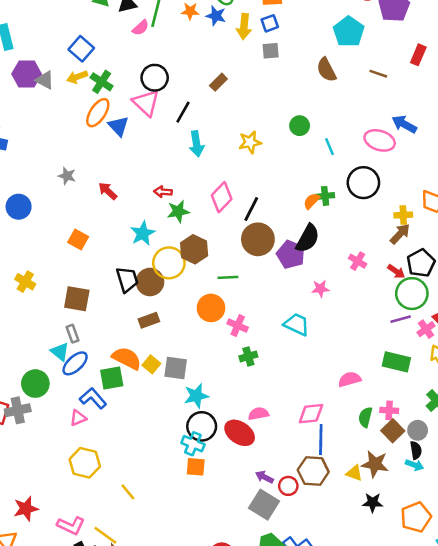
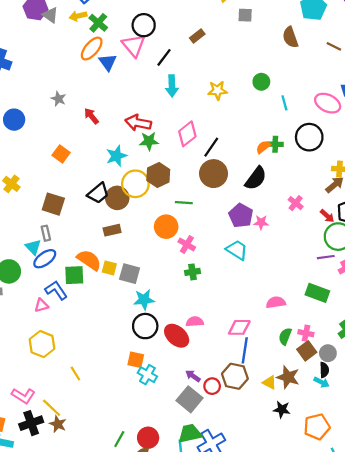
red arrow: (163, 192) -> (138, 123), size x1.6
purple pentagon: (291, 255) -> (241, 216), moved
black trapezoid: (127, 279) -> (98, 193), turned 60
yellow square: (151, 364) -> (109, 268), turned -32
cyan cross: (193, 444) -> (147, 375), moved

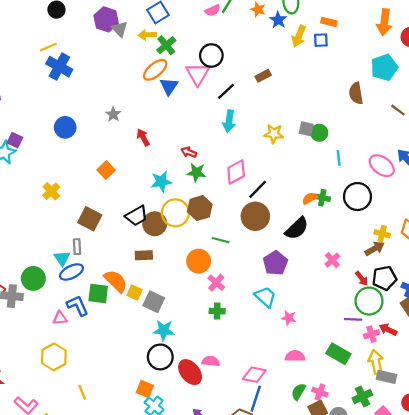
gray square: (245, 15) -> (306, 129), moved
red arrow: (138, 123) -> (189, 152), size x0.6
pink star: (261, 222) -> (289, 318), moved

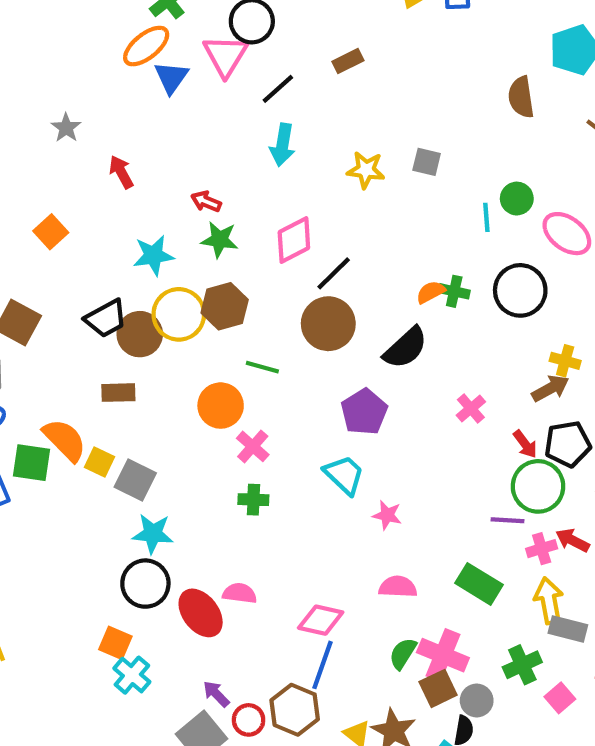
green circle: (319, 133) -> (517, 199), moved
pink cross: (320, 392) -> (443, 655), size x1.6

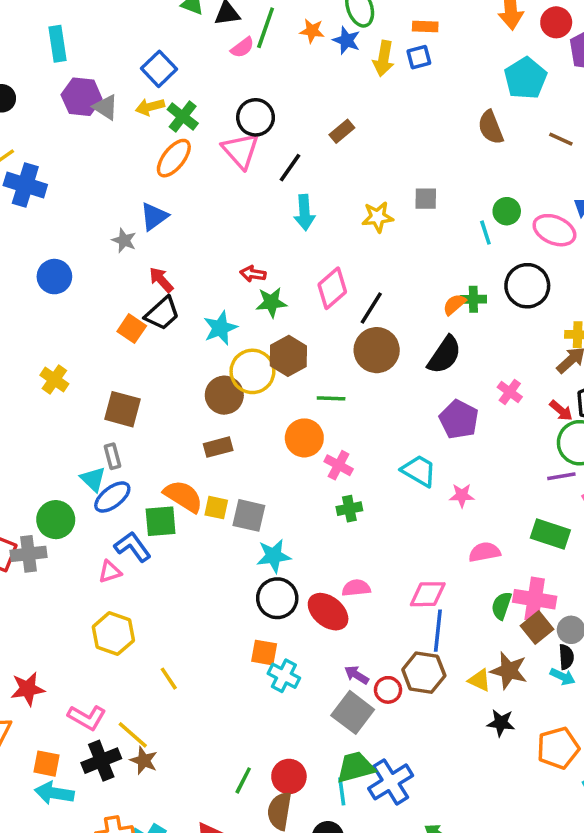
blue triangle: (171, 77) -> (154, 217), moved, turned 32
red arrow: (121, 172) -> (161, 280), moved
black trapezoid: (106, 318) -> (162, 313), moved
purple pentagon: (364, 412) -> (459, 419), moved

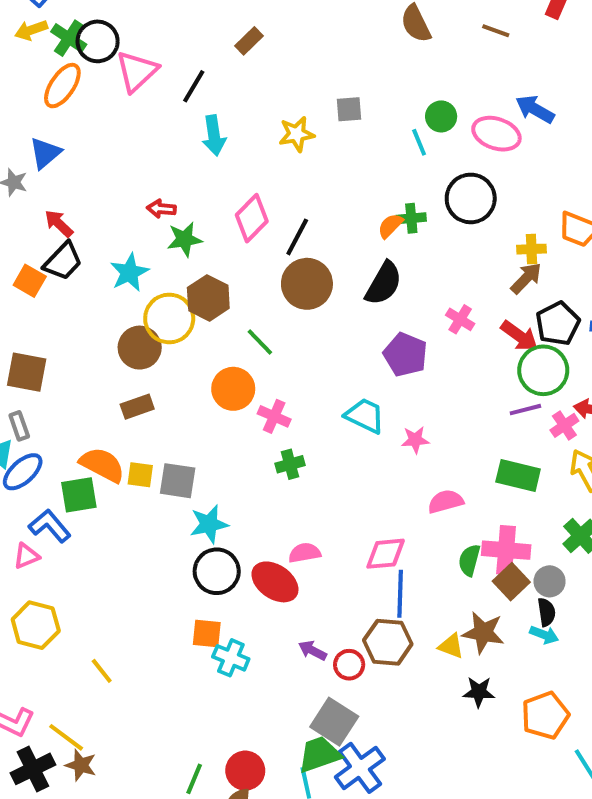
black circle: (256, 117) -> (98, 41), moved
pink triangle: (241, 151) -> (137, 71), turned 33
green line: (331, 398) -> (260, 342), turned 48
red arrow: (561, 411) -> (519, 336), size x1.4
gray square: (353, 712) -> (334, 722), moved

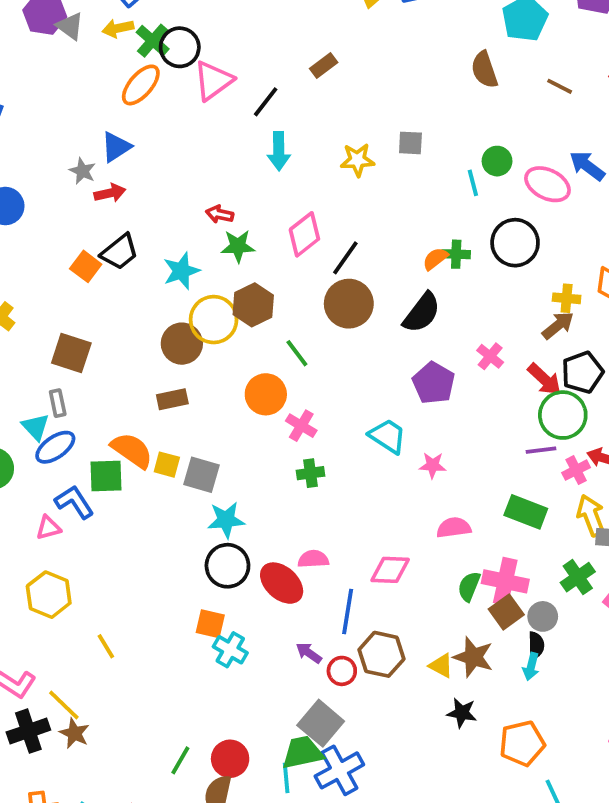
red arrow: (59, 223) -> (110, 193), moved, turned 116
blue line: (400, 594) -> (348, 611), moved
cyan arrow: (544, 635) -> (531, 667), turned 76

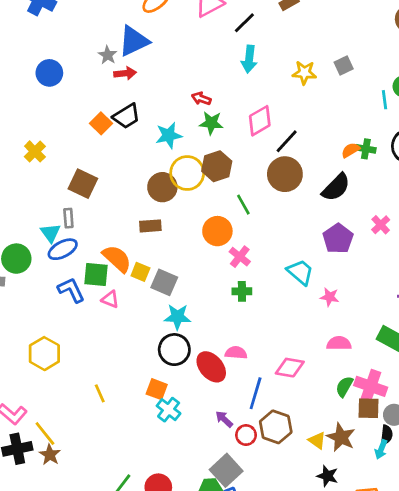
gray square: (410, 143) -> (344, 65), turned -36
blue triangle: (116, 147) -> (134, 41), size x1.4
pink triangle: (48, 528) -> (110, 299), moved, turned 30
brown square: (506, 612) -> (368, 408), turned 30
yellow line: (106, 646) -> (100, 393), moved

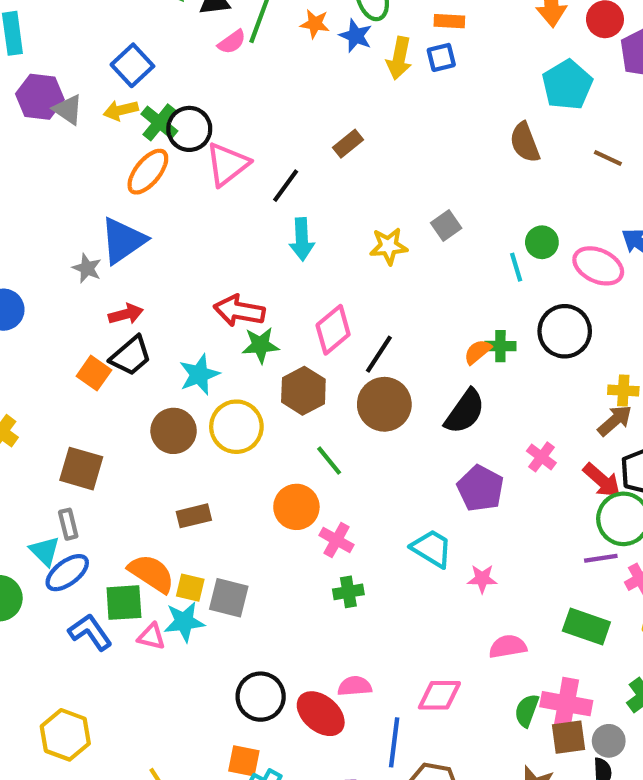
red arrow: (125, 73) -> (126, 314), moved
red arrow: (201, 99) -> (239, 311), size x1.6
brown hexagon: (217, 166) -> (303, 391), moved
brown circle: (162, 187) -> (174, 431), moved
cyan star: (177, 317) -> (184, 622), moved

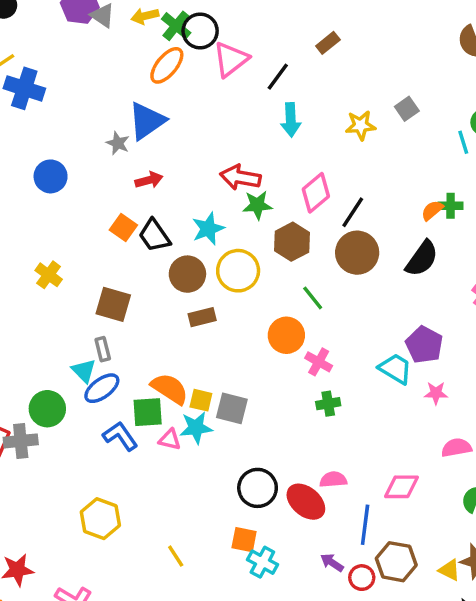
black trapezoid: (131, 356) -> (154, 236), moved, turned 96
purple pentagon: (480, 488) -> (424, 345), moved
brown rectangle: (194, 516) -> (202, 317), moved

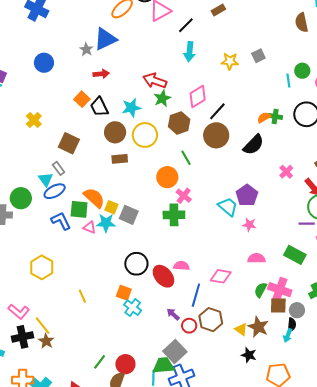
green star: (257, 205) -> (162, 98), turned -30
gray rectangle: (103, 349) -> (59, 168), turned -32
green cross: (328, 404) -> (174, 215), moved, size x1.5

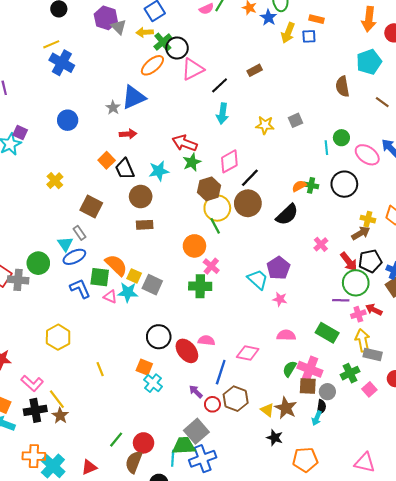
yellow circle: (145, 135) -> (217, 208), moved

